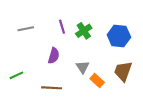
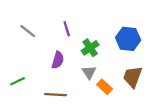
gray line: (26, 29) -> (28, 31), turned 49
green cross: (84, 31) -> (90, 48), moved

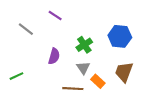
purple line: (67, 29) -> (55, 15), moved, turned -40
brown line: (56, 95) -> (73, 89), moved

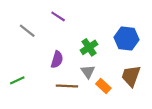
brown line: (73, 89) -> (67, 86), moved

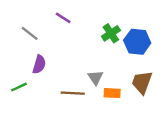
green cross: (89, 47) -> (111, 33), moved
purple semicircle: (57, 59) -> (39, 64), moved
orange rectangle: (103, 86) -> (112, 93), turned -40

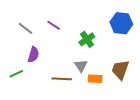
purple line: (63, 18) -> (54, 25), moved
green cross: (111, 33) -> (87, 39), moved
blue hexagon: (137, 42) -> (121, 23), moved

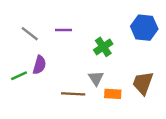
purple line: (54, 25) -> (63, 30), turned -32
green line: (16, 74) -> (19, 76), moved

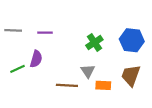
blue hexagon: (144, 28) -> (132, 40), moved
purple line: (63, 30) -> (45, 33), moved
gray line: (30, 34) -> (13, 30), moved, turned -35

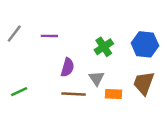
gray line: (13, 30) -> (14, 34), turned -56
purple semicircle: (36, 59) -> (68, 67), moved
green line: (17, 69) -> (19, 92), moved

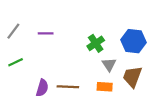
purple semicircle: (68, 67) -> (42, 88), moved
gray triangle: (97, 78) -> (109, 64), moved
green line: (19, 92) -> (16, 62), moved

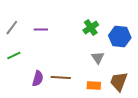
green cross: (96, 43) -> (91, 28), moved
brown trapezoid: (132, 77) -> (119, 82), moved
orange rectangle: (105, 87) -> (94, 86), moved

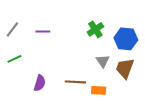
brown line: (61, 78) -> (75, 82), moved
brown trapezoid: (119, 82) -> (125, 68), moved

